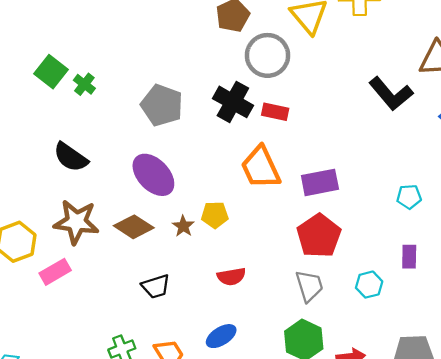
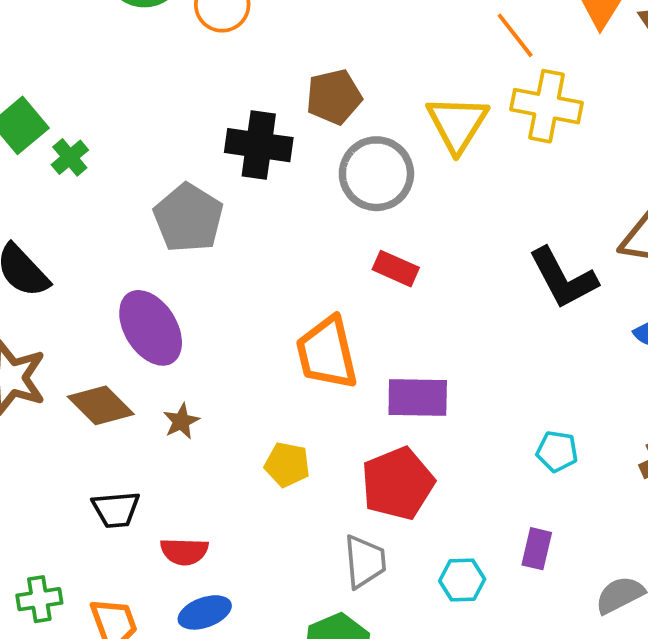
black cross: (233, 102) -> (259, 145), moved, turned -33
red rectangle: (275, 112) -> (396, 269), moved
yellow pentagon: (215, 215) -> (287, 465), moved
red semicircle: (231, 277) -> (184, 551), moved

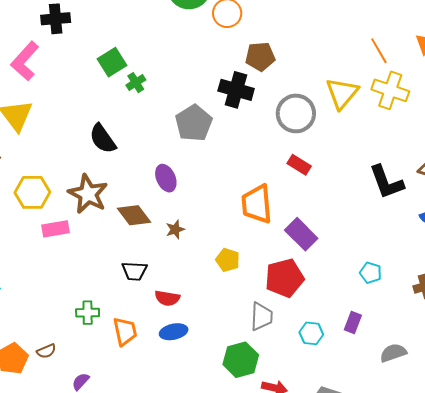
brown pentagon: (334, 97) -> (260, 56), moved
purple ellipse: (151, 328) -> (166, 178), size x0.7
purple rectangle: (418, 398) -> (301, 234), turned 36

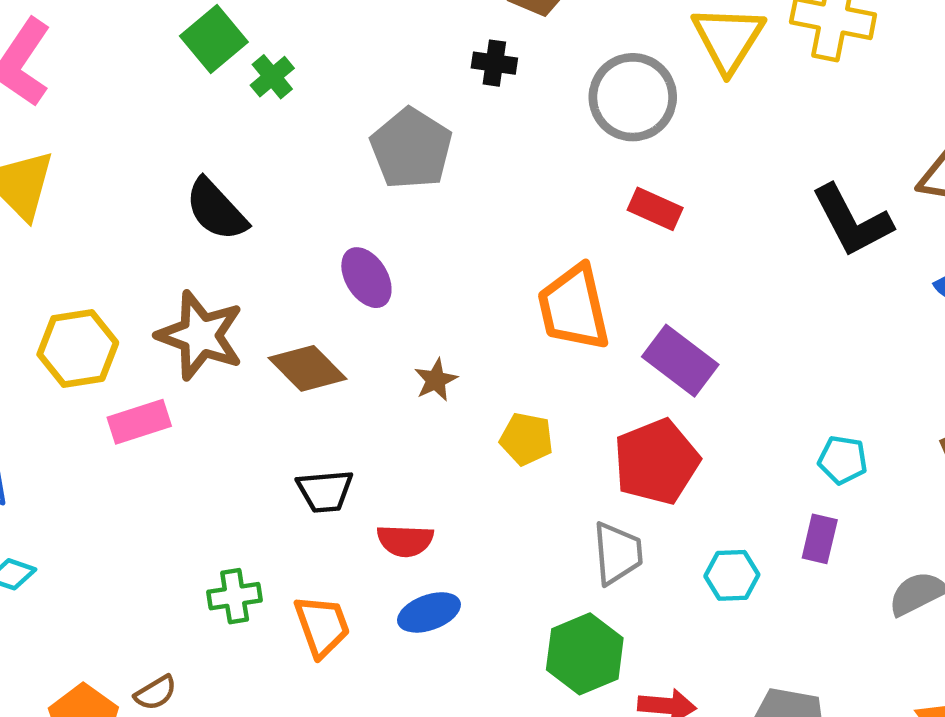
black cross: (236, 90) -> (494, 63), size x0.6
brown star: (175, 229) -> (436, 380), moved
cyan pentagon: (371, 273) -> (843, 460), moved

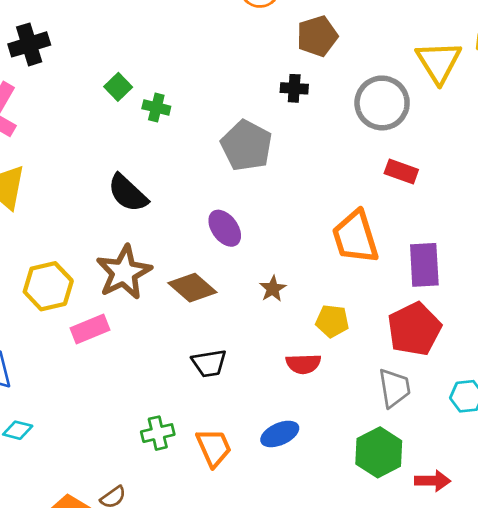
green square: (214, 39) -> (118, 87), size x0.7
green cross: (272, 77) -> (156, 107), turned -32
brown star: (200, 335) -> (124, 272), turned 30
purple rectangle: (680, 361) -> (424, 265), turned 54
red semicircle: (405, 541) -> (303, 364), moved

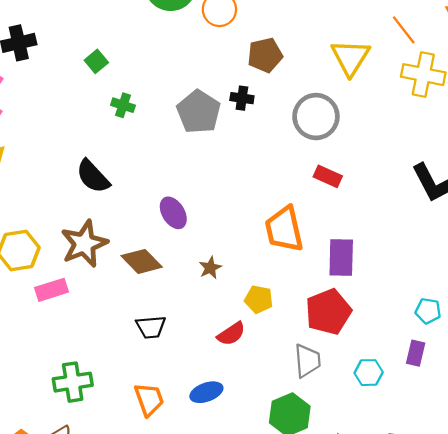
yellow triangle: (439, 62) -> (350, 57), moved
green square: (118, 87) -> (96, 61), moved
gray pentagon: (246, 146) -> (199, 112), moved
red semicircle: (303, 364) -> (231, 334), turned -36
green cross: (158, 433) -> (73, 382), moved, size x1.4

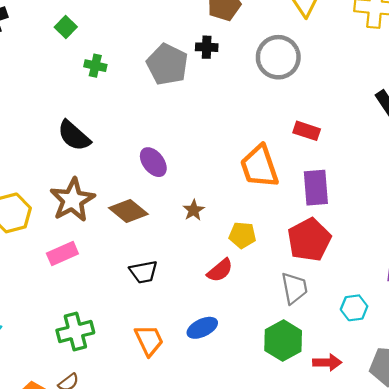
red rectangle: (328, 176) -> (307, 131), moved
pink rectangle: (52, 290) -> (62, 254), moved
cyan hexagon: (369, 373) -> (354, 308), moved

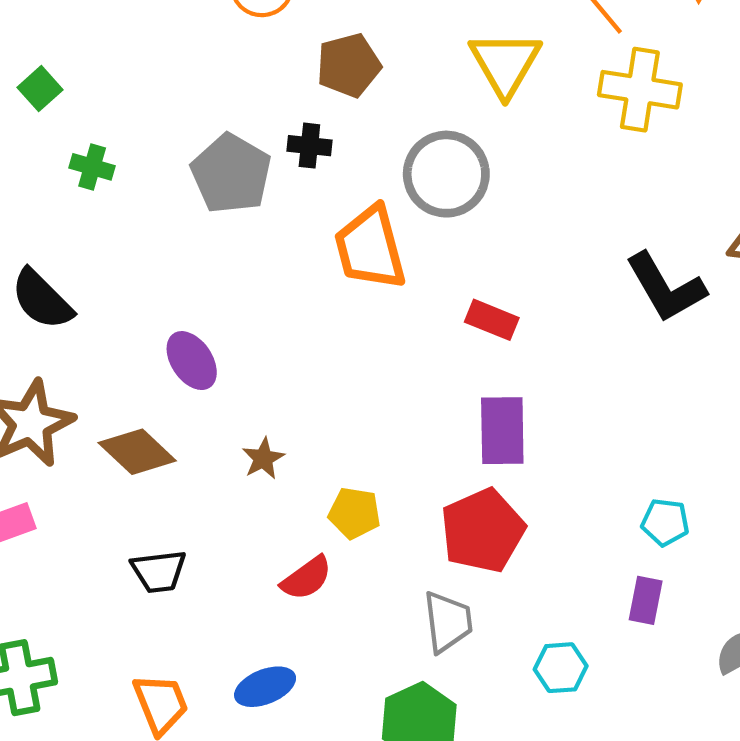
orange trapezoid: (259, 166) -> (370, 248), moved

